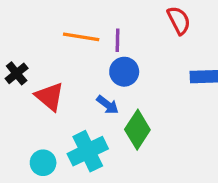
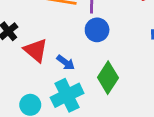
blue arrow: (108, 105) -> (66, 63), moved

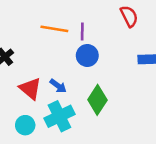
red triangle: (36, 50) -> (30, 88), moved

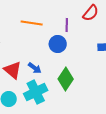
red semicircle: (129, 16) -> (91, 13), turned 66
purple line: (82, 31) -> (67, 25), moved

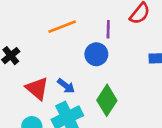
orange line: (32, 23) -> (62, 27), turned -30

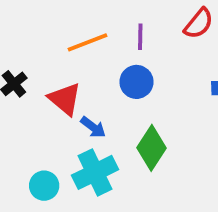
purple line: (108, 29) -> (140, 37), moved
red triangle: (37, 88) -> (65, 99), moved

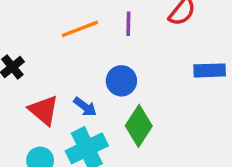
blue circle: (136, 82) -> (121, 81), moved
red triangle: (65, 99) -> (44, 110), moved

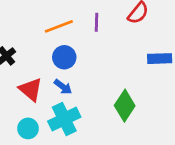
blue circle: (121, 81) -> (64, 57), moved
green diamond: (139, 126) -> (125, 106), moved

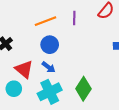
green diamond: (125, 106) -> (83, 89), moved
cyan circle: (28, 128) -> (14, 89), moved

